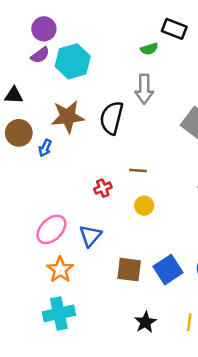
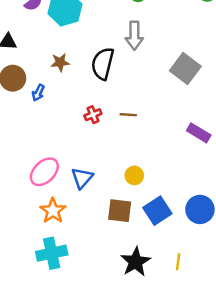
brown star: (68, 117) -> (60, 62), size x0.6
red cross: (103, 188) -> (93, 115), moved
yellow circle: (144, 206) -> (134, 175), moved
black star: (145, 322) -> (136, 262), size x1.4

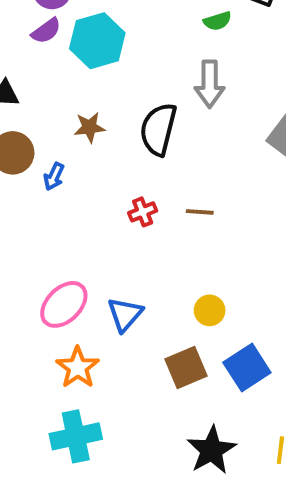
brown square: (120, 211) -> (186, 367), turned -30

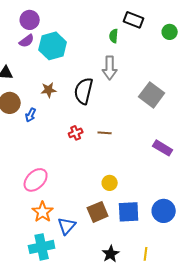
green semicircle: (217, 21) -> (114, 36), turned 112
blue triangle: (125, 314) -> (67, 226), moved
blue square: (247, 367) -> (129, 212), turned 30
black star: (212, 450) -> (111, 254), size x0.7

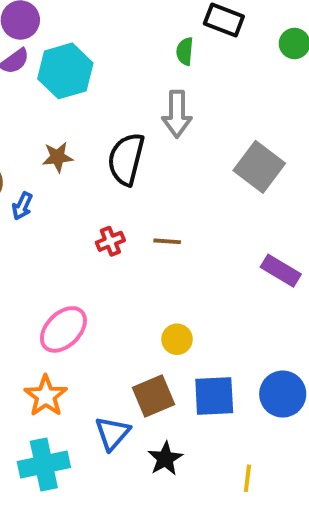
pink ellipse: (36, 180) -> (63, 329), moved
blue triangle: (67, 226) -> (112, 433), moved
black star: (111, 254) -> (165, 459), moved

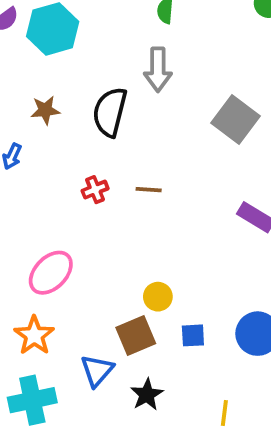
yellow circle: (177, 339) -> (158, 297), moved
blue square: (214, 396) -> (193, 335), size x0.6

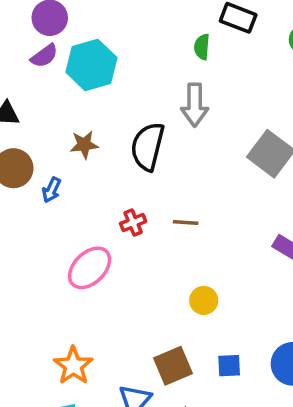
pink ellipse: (51, 273) -> (90, 268), moved
yellow circle: (158, 297) -> (204, 300), moved

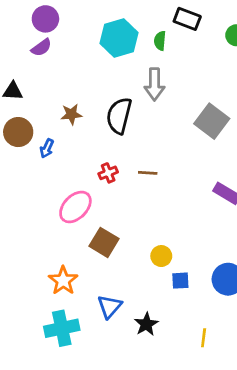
cyan hexagon: (91, 65) -> (119, 38), moved
yellow circle: (204, 300) -> (161, 256), moved
brown square: (173, 366) -> (104, 242), moved, turned -36

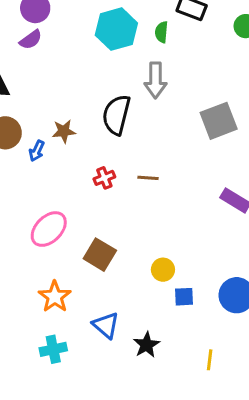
brown star: (71, 114) -> (64, 131), moved
gray square: (212, 121) -> (219, 121), turned 32
pink ellipse: (75, 207) -> (49, 229), moved
blue triangle: (109, 306) -> (106, 325), turned -30
cyan cross: (62, 328) -> (53, 349), size x0.7

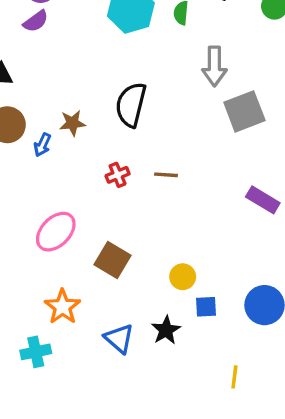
gray arrow: (155, 80) -> (214, 66), moved
black star: (146, 345) -> (166, 330), moved
cyan cross: (53, 349) -> (36, 352), moved

